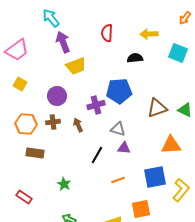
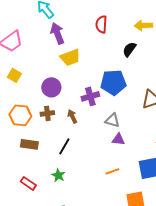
black semicircle: (135, 58) -> (129, 49), turned -49
black line: (97, 155) -> (64, 146), moved
red rectangle: (24, 197) -> (28, 183), moved

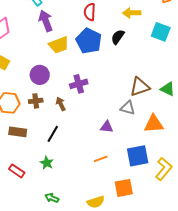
blue pentagon: (113, 82) -> (89, 41), moved, turned 30
gray triangle: (112, 120) -> (128, 108), moved

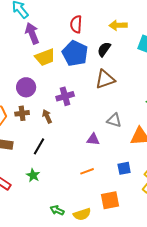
brown triangle: (140, 87) -> (105, 79), moved
blue square: (138, 156) -> (124, 168), size x0.6
green arrow: (52, 198) -> (57, 210), moved

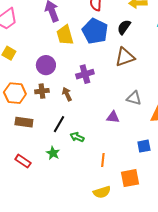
yellow trapezoid: (45, 57) -> (65, 35), turned 95
orange line: (87, 171) -> (103, 160), moved, turned -64
green arrow: (57, 210) -> (77, 137), moved

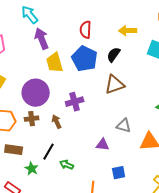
purple circle: (46, 65) -> (36, 93), size x1.4
blue square: (144, 146) -> (119, 173), moved
green star: (53, 153) -> (32, 169), moved

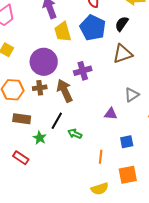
brown arrow: (57, 122) -> (65, 91), size x1.6
gray triangle: (124, 126) -> (132, 95), turned -49

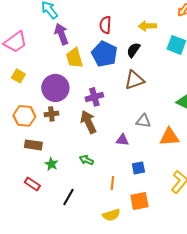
brown arrow: (65, 91) -> (88, 122), moved
gray triangle: (132, 95) -> (143, 121), turned 42
black line: (57, 121) -> (68, 197), moved

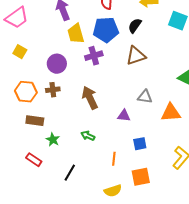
blue pentagon: (104, 54) -> (106, 30), turned -30
purple circle: (55, 88) -> (57, 64), size x0.7
purple cross: (94, 97) -> (94, 56), moved

